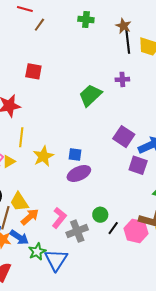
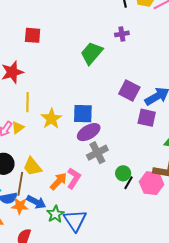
blue square: (75, 155) -> (83, 114), size x1.5
green circle: (100, 215) -> (123, 173), moved
orange arrow: (30, 217) -> (58, 181), moved
gray cross: (77, 231) -> (97, 153), moved

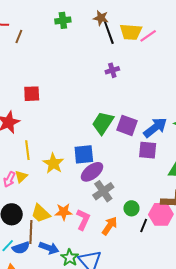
red square: (33, 35) -> (32, 94), moved
green trapezoid: (92, 53) -> (103, 123), moved
orange arrow: (58, 181) -> (110, 226), moved
black line: (129, 183) -> (144, 226), moved
orange star: (20, 206) -> (64, 212), moved

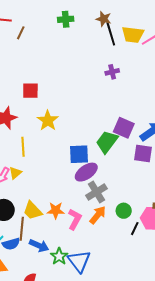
green trapezoid: (103, 123) -> (107, 142), moved
yellow star: (53, 163) -> (48, 121), moved
orange arrow: (110, 226) -> (98, 215), moved

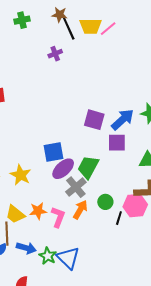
purple cross: (112, 72) -> (55, 54), moved
yellow star: (48, 121) -> (21, 175), moved
green trapezoid: (107, 142) -> (88, 167), moved

